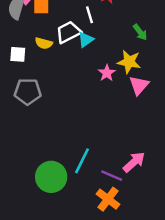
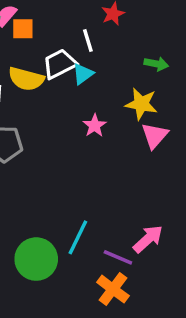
green arrow: (140, 32) -> (156, 64), turned -42
yellow semicircle: (44, 43) -> (26, 79), size x1.5
pink star: (107, 73) -> (95, 126), moved

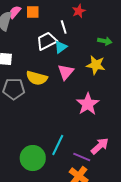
orange square: (23, 29) -> (33, 12), moved
yellow semicircle: (26, 79) -> (37, 78), moved
pink star: (95, 126) -> (88, 104), moved, size x1.6
pink triangle: (155, 136) -> (66, 72), moved

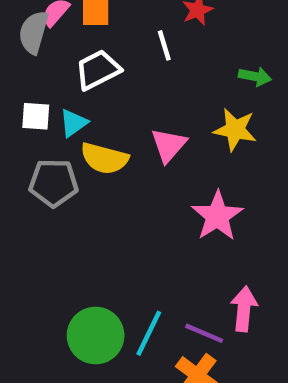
white trapezoid: (47, 41) -> (98, 70), moved
cyan triangle: (61, 47) -> (73, 123), moved
cyan line: (58, 145) -> (149, 333), moved
pink arrow: (100, 146) -> (244, 309), turned -42

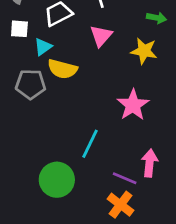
white square: (36, 116) -> (19, 29), moved
pink triangle: (169, 145) -> (101, 36), moved
cyan line: (149, 333) -> (90, 144), moved

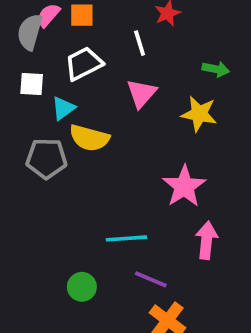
cyan line: (90, 144) -> (127, 238), turned 60
pink arrow: (150, 163) -> (207, 240), moved
purple line: (125, 178) -> (151, 279), moved
green circle: (57, 180) -> (82, 287), size x0.6

